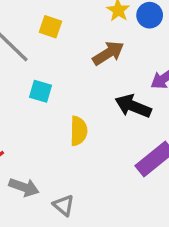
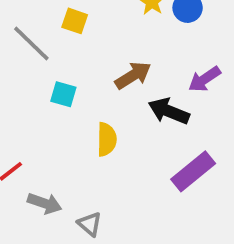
brown arrow: (108, 53) -> (133, 75), moved

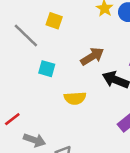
yellow semicircle: (107, 139) -> (75, 98), turned 85

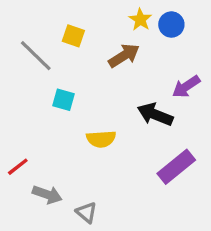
brown arrow: (92, 56) -> (124, 56), moved

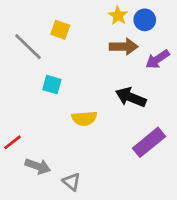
brown arrow: (124, 56) -> (124, 47), moved, turned 32
purple arrow: (186, 87) -> (157, 59), moved

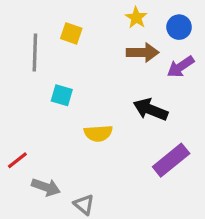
blue circle: (145, 20) -> (179, 27), moved
gray line: (28, 47) -> (35, 52), turned 48

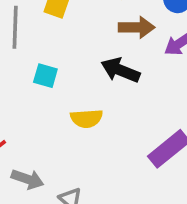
black arrow: (151, 109) -> (120, 70), moved

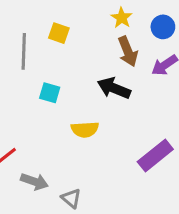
brown arrow: (137, 27) -> (128, 51), turned 68

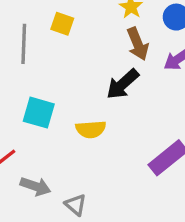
black arrow: (114, 88) -> (123, 84), turned -64
cyan square: (50, 93) -> (39, 113), moved, size x1.4

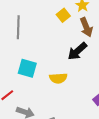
yellow square: (62, 24) -> (63, 15), moved, turned 32

